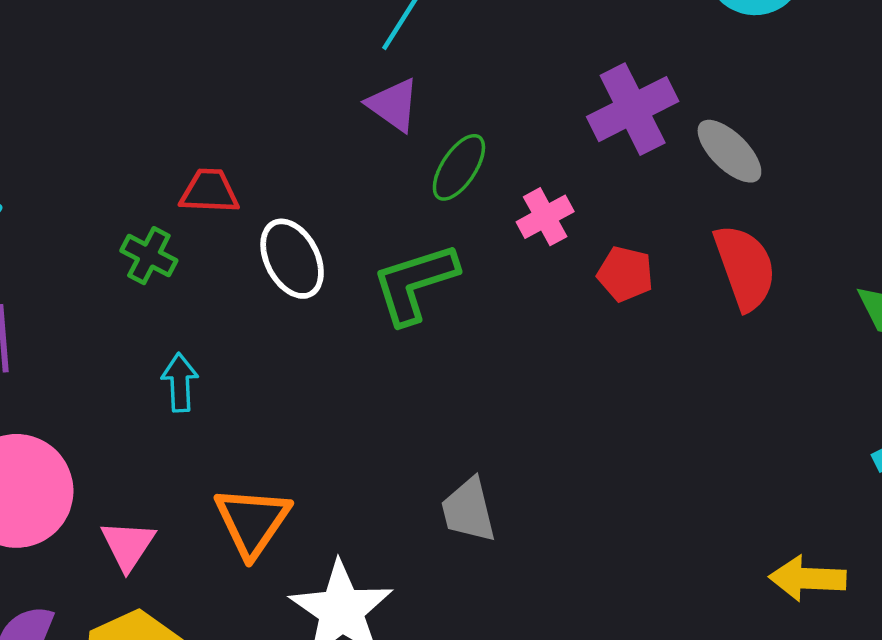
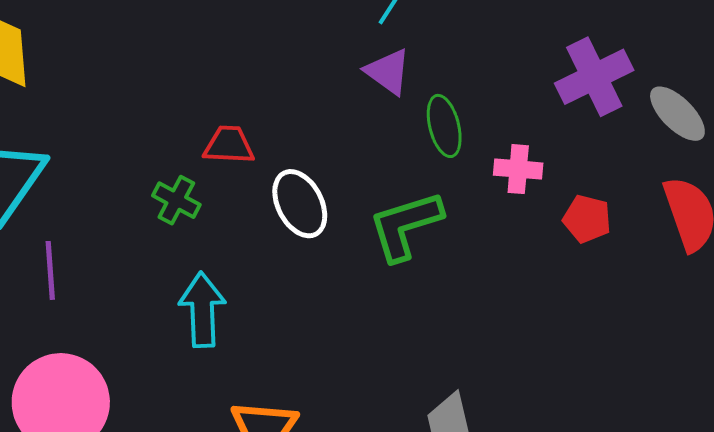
green ellipse: (459, 167) -> (444, 126), turned -48
pink cross: (545, 217) -> (518, 169), turned 33
cyan arrow: (180, 382) -> (202, 310), size x1.5

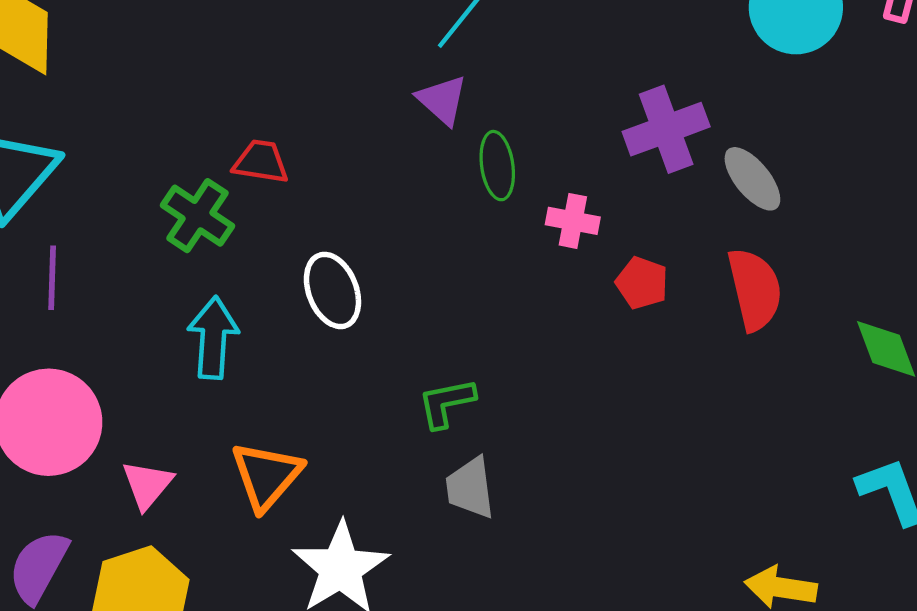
green cross: (176, 200) -> (197, 216), size x1.4
white ellipse: (300, 204) -> (332, 290), moved
green L-shape: (405, 226) -> (446, 403), moved, size x0.7

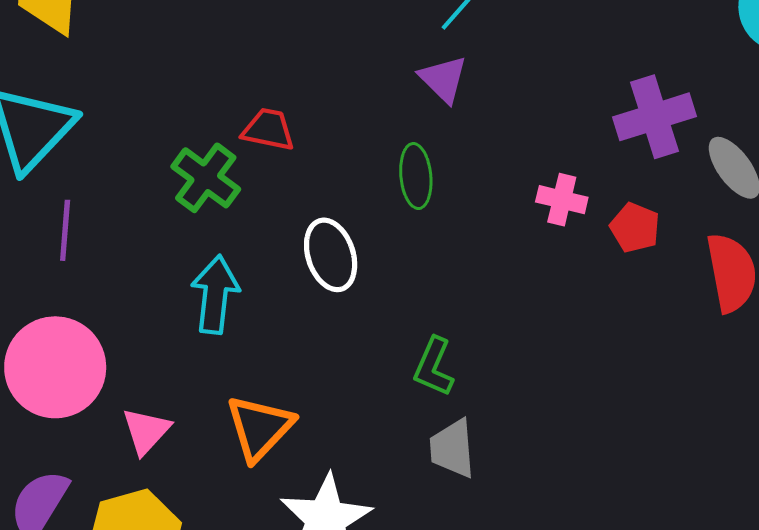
green ellipse: (497, 166) -> (416, 176), moved
red pentagon: (642, 283) -> (635, 228), moved
green L-shape: (446, 403) -> (434, 367), turned -58

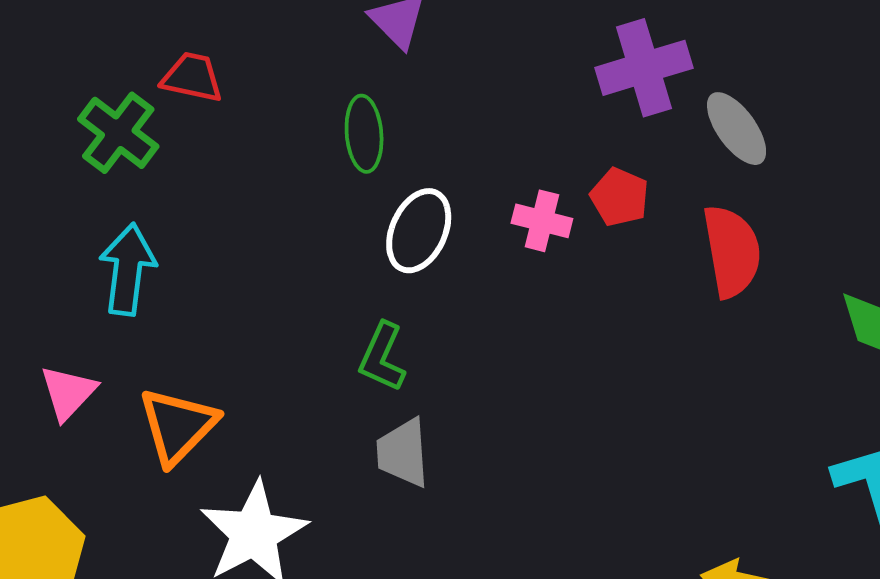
pink cross: (562, 200) -> (542, 221), moved
white ellipse: (331, 255) -> (419, 231), moved, turned 42
pink triangle: (146, 431) -> (68, 392), moved

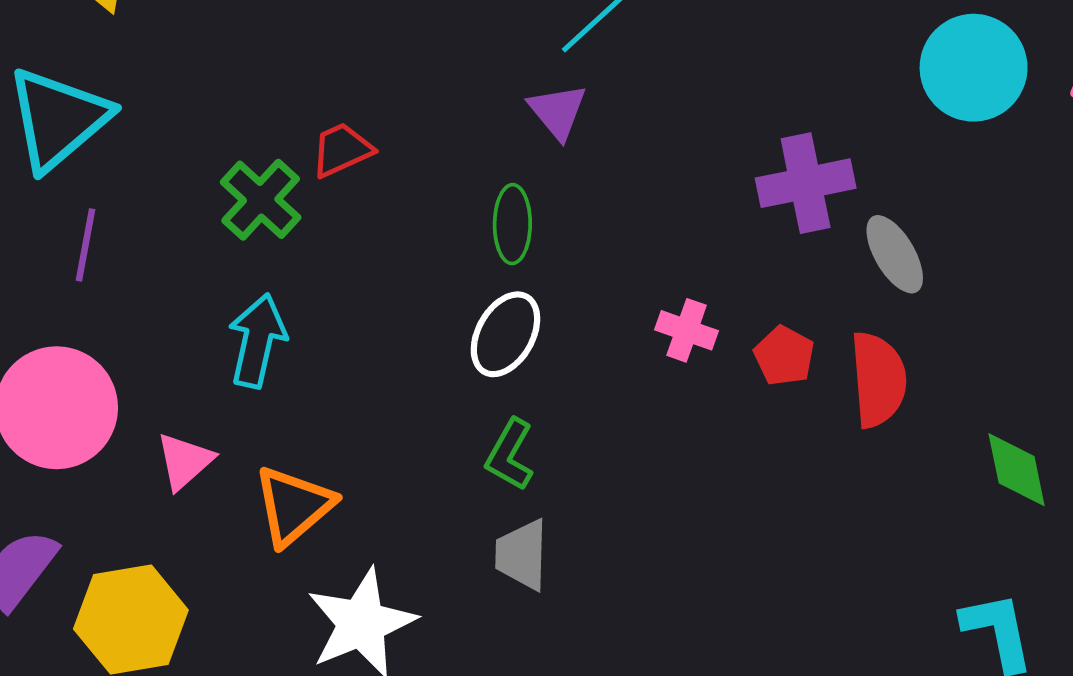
red trapezoid: (192, 77) -> (342, 150), turned -42
red pentagon: (620, 197) -> (784, 356), moved
white ellipse: (419, 231) -> (505, 334), moved

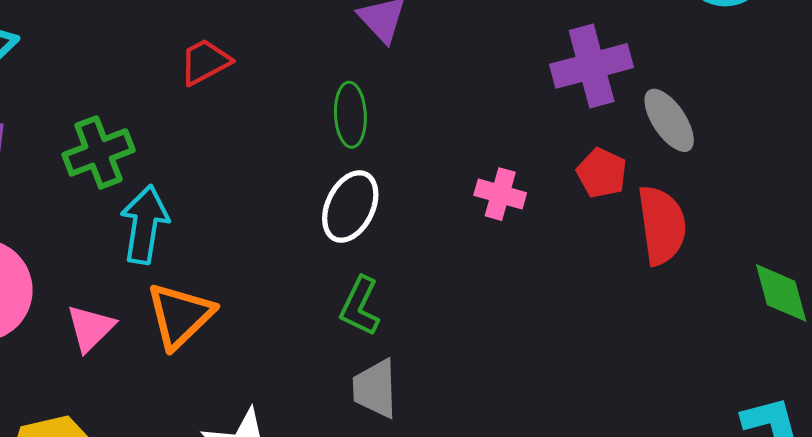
green cross: (261, 200) -> (99, 152), moved, turned 30
red pentagon: (784, 356) -> (602, 173), moved
orange triangle: (294, 506) -> (180, 316), moved

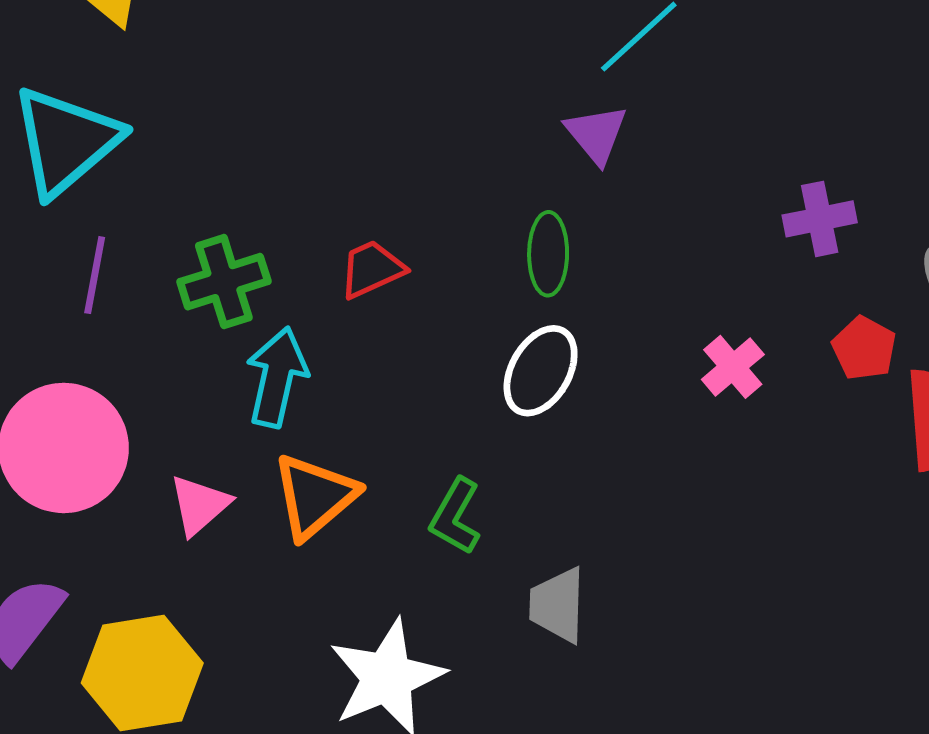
red trapezoid: (205, 62) -> (372, 269), moved
purple cross: (592, 66) -> (820, 219), moved, size x0.7
pink cross: (500, 194) -> (733, 367), turned 30
green L-shape: (360, 306) -> (455, 516), moved

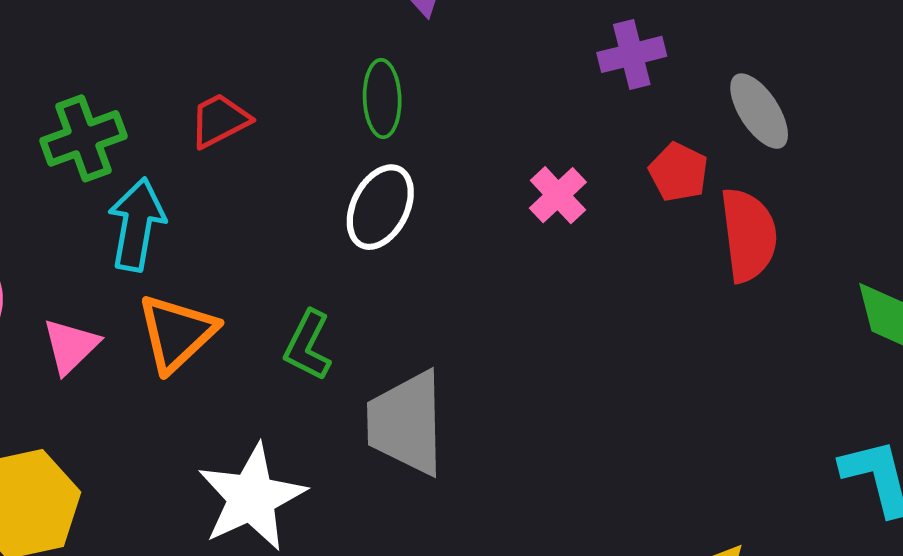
gray trapezoid: (558, 605) -> (406, 423), size x1.5

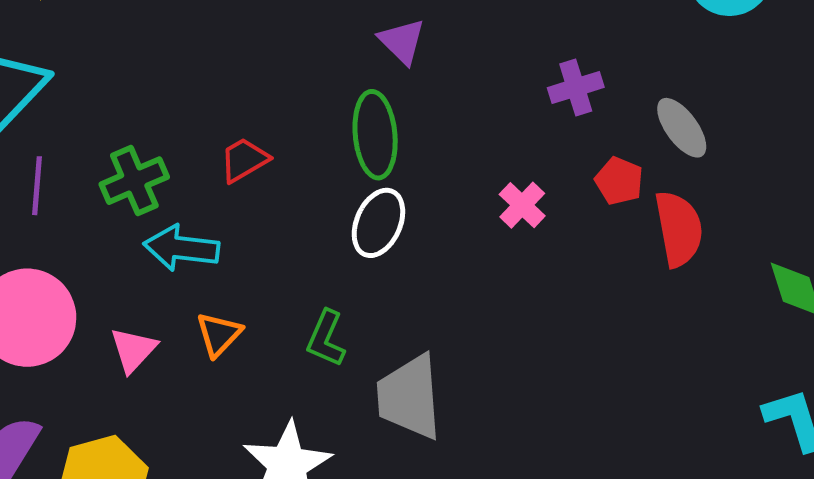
green ellipse: (382, 99) -> (375, 135), size x1.4
cyan arrow: (137, 224) -> (181, 248), turned -90
orange triangle: (177, 333) -> (219, 334), size x0.7

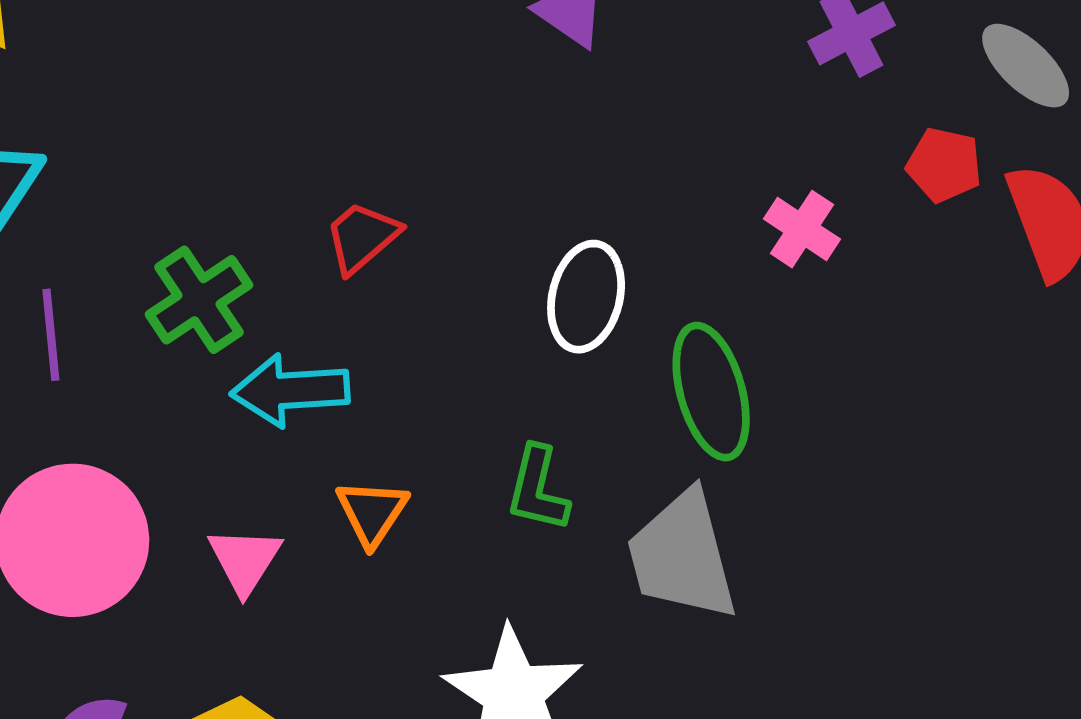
green ellipse: (375, 135) -> (711, 392), moved

